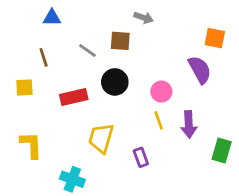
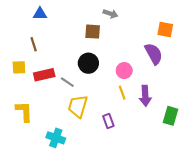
gray line: (87, 50) -> (67, 82), moved
red rectangle: (74, 97) -> (44, 75), moved

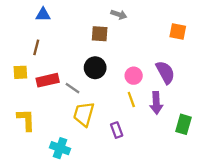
brown line: (34, 44) -> (36, 47), turned 32
purple semicircle: (154, 54) -> (165, 72), moved

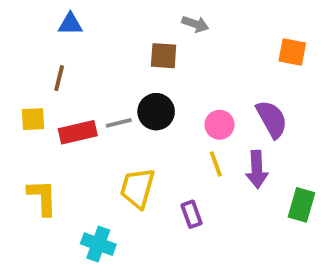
gray line: (72, 88) -> (119, 123), moved, turned -49

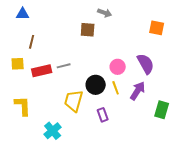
blue triangle: (70, 24) -> (23, 14), moved
black circle: (156, 112) -> (96, 85), moved
purple arrow: (257, 169) -> (138, 91), turned -144
cyan cross: (98, 244) -> (53, 131), turned 30

